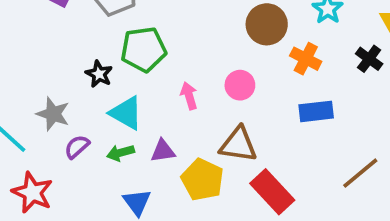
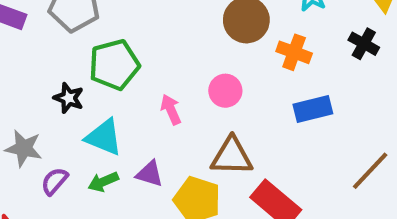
purple triangle: (163, 151) -> (150, 174), turned 32

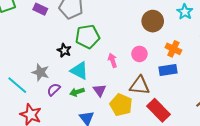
orange cross: (294, 52) -> (173, 49), moved
blue rectangle: (313, 109) -> (168, 70), moved
purple triangle: (150, 174) -> (100, 90), turned 32

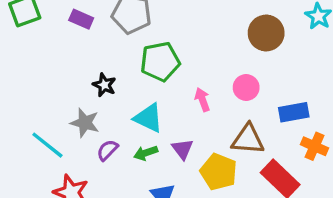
orange cross: (173, 49) -> (315, 146), moved
black star: (64, 50) -> (104, 85), moved

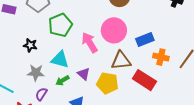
pink circle: (246, 87) -> (114, 30), size x1.6
pink arrow: (202, 100) -> (90, 43), size x1.5
gray star: (85, 123) -> (36, 73), moved
purple semicircle: (107, 150) -> (41, 94), moved

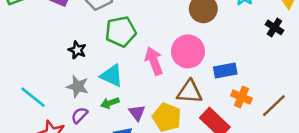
purple triangle: (84, 74) -> (137, 113), moved

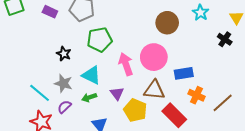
cyan line: (33, 97) -> (40, 93), moved
purple triangle: (137, 113) -> (117, 93), moved

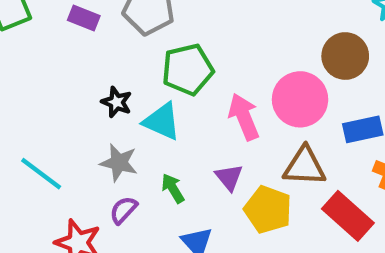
brown circle: (167, 23) -> (345, 56), moved
cyan triangle: (91, 75) -> (162, 121), moved
cyan line: (40, 93) -> (41, 174), moved
green arrow: (89, 97) -> (173, 188), turned 80

